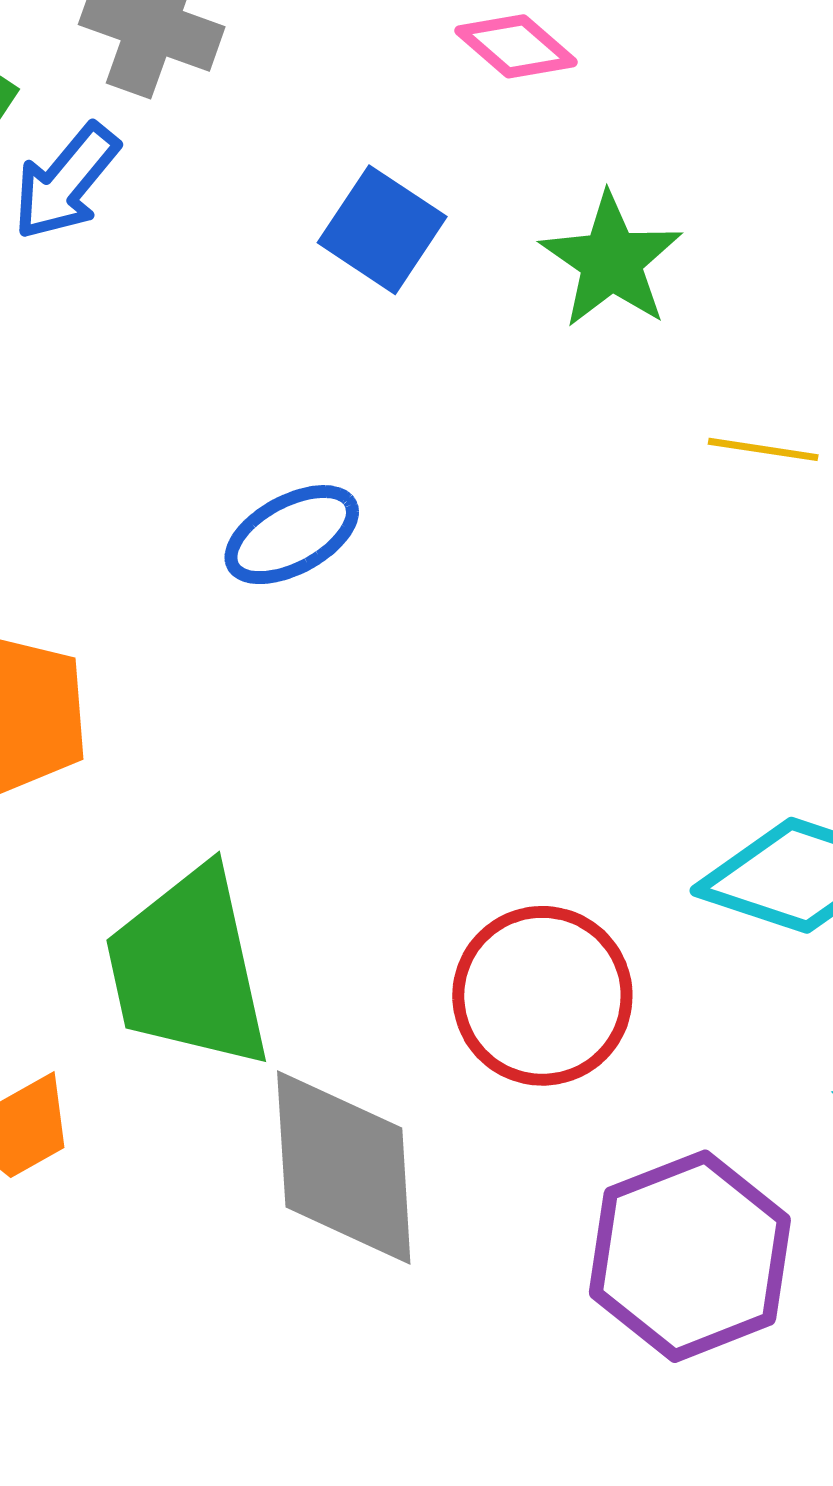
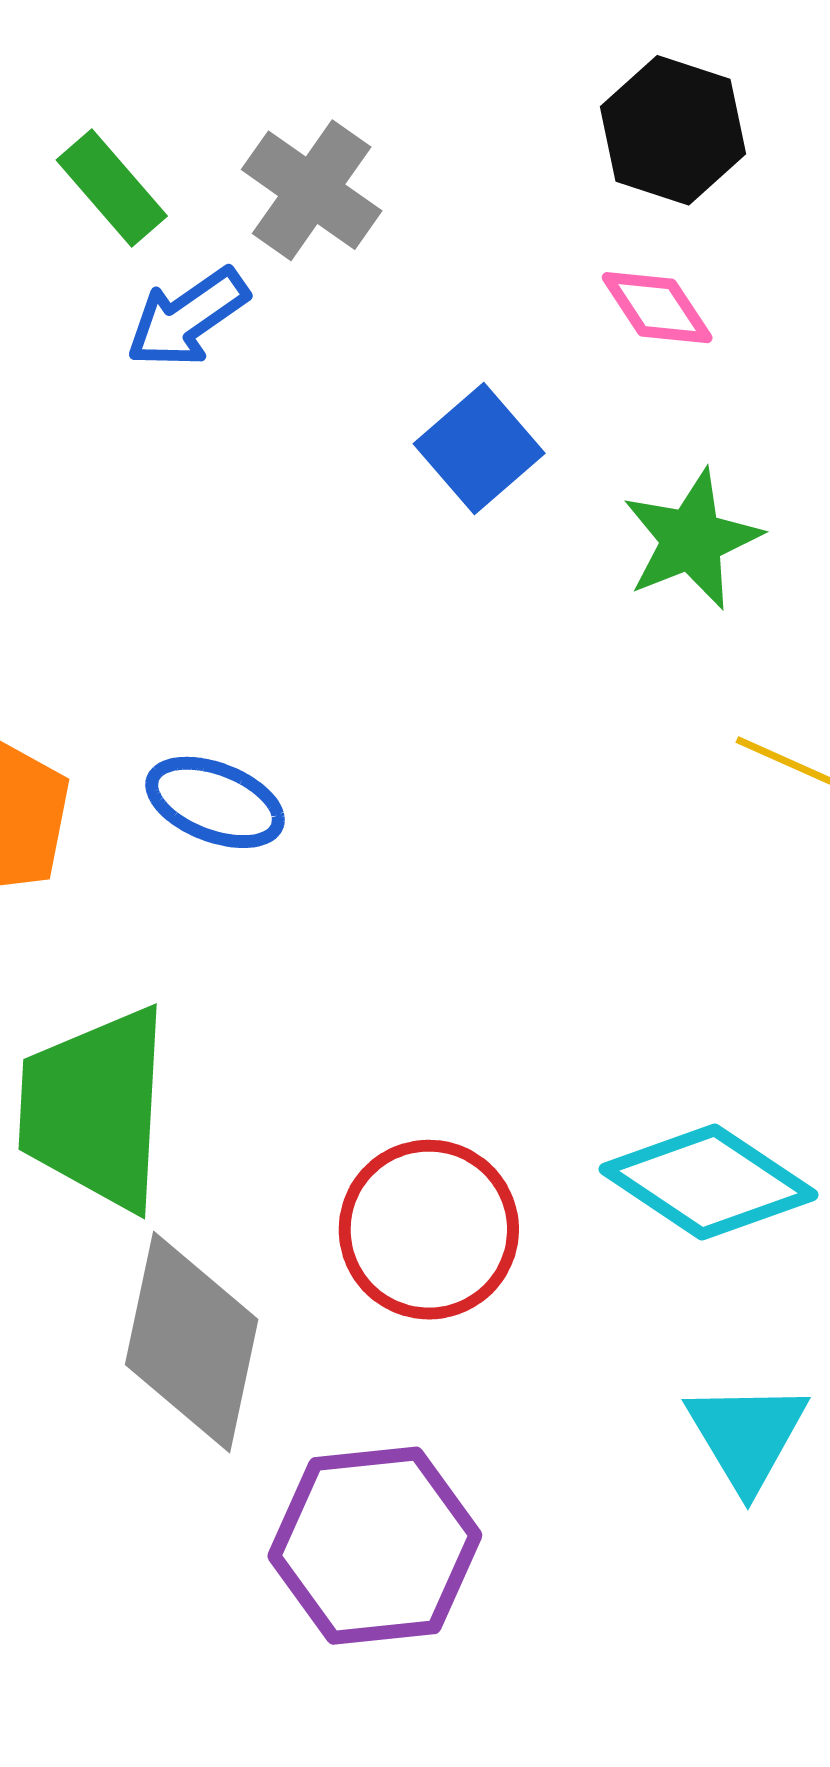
blue ellipse: (292, 535) -> (215, 802), moved, turned 34
purple hexagon: (690, 1256) -> (375, 1546), moved

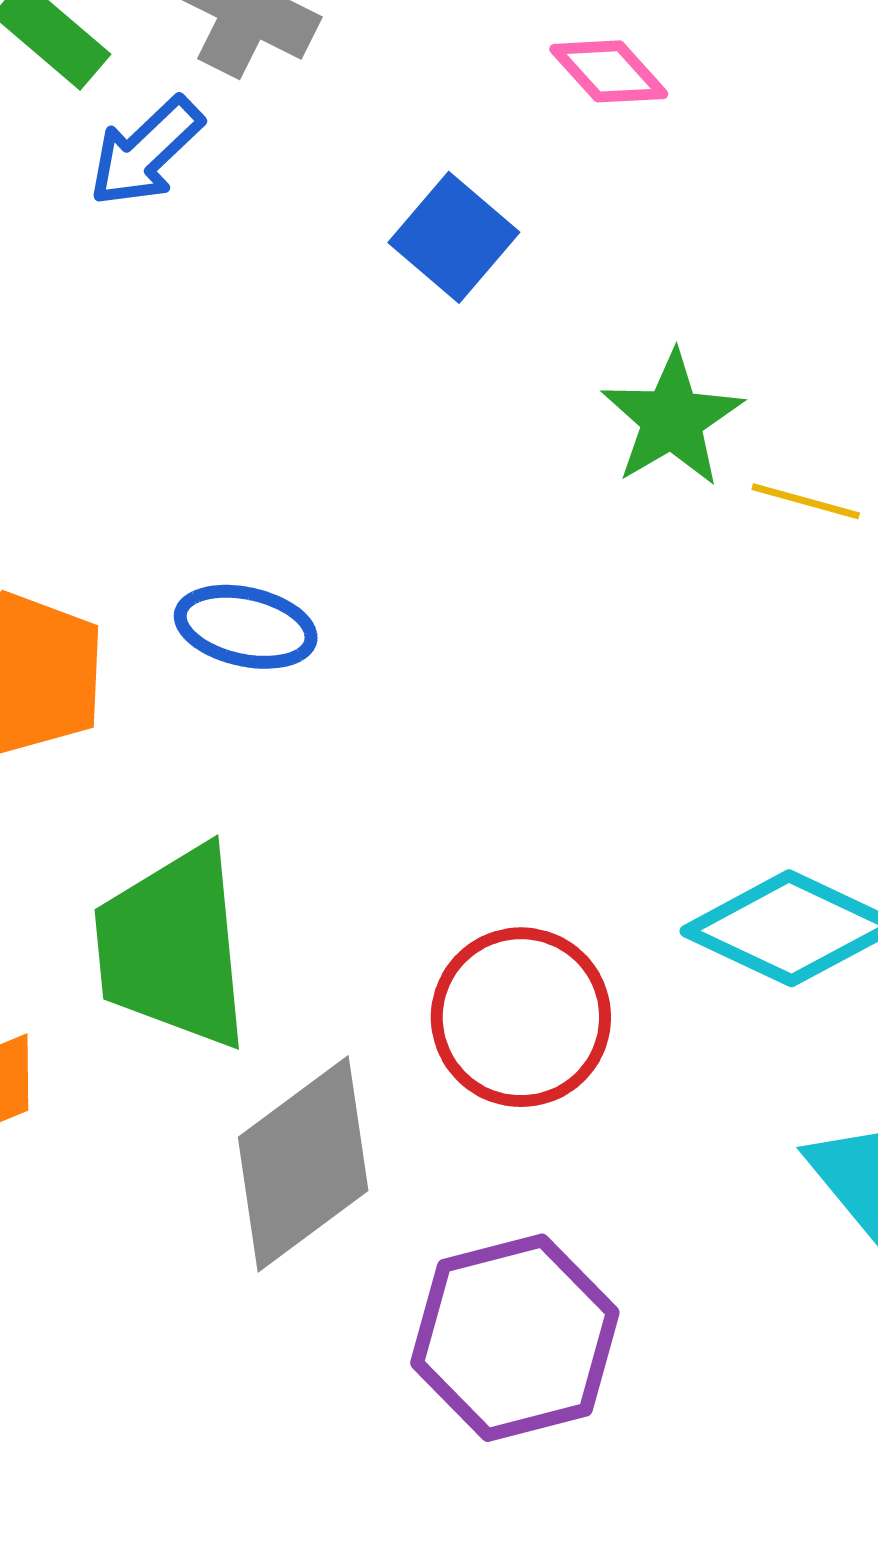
green star: (692, 540) -> (672, 419), moved
gray diamond: (192, 1342) -> (303, 1164), turned 50

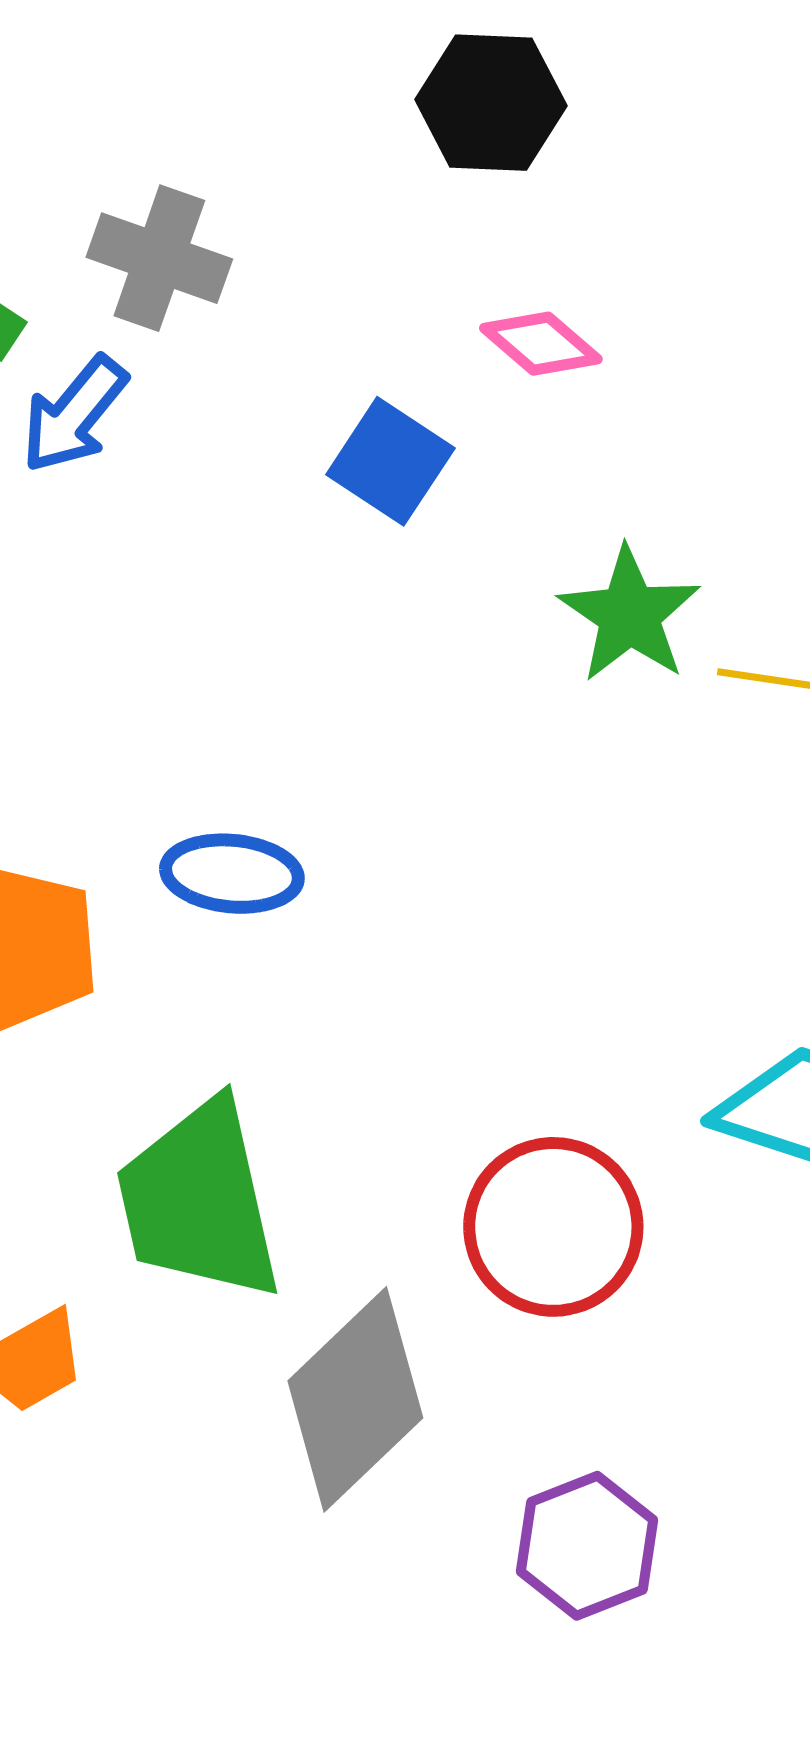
pink diamond: (609, 71) -> (541, 344), moved
purple hexagon: (515, 1338) -> (587, 1546), size x0.7

